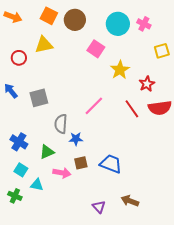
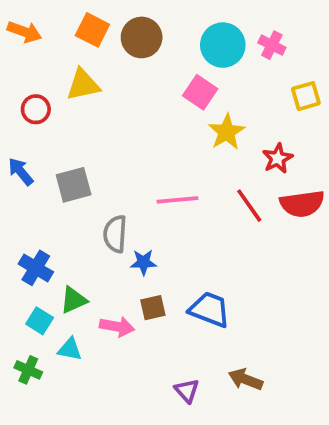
pink square: (96, 49) -> (200, 92), moved
pink line: (94, 106) -> (177, 200), turned 40
green triangle: (47, 152) -> (74, 300), moved

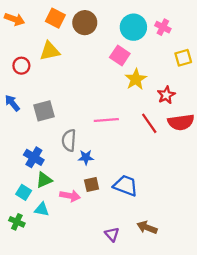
blue cross: (36, 268) -> (34, 157), moved

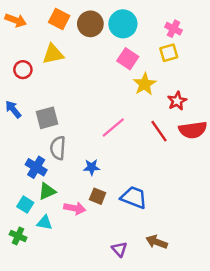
cyan circle: (133, 27) -> (123, 24), moved
yellow square: (183, 58) -> (169, 53), moved
pink line: (106, 120) -> (113, 127), turned -35
gray semicircle: (69, 140) -> (58, 148), moved
brown square: (92, 184) -> (98, 196), turned 35

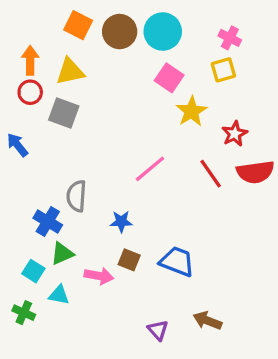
orange arrow: (16, 20) -> (30, 60), moved, turned -110
gray square: (47, 118) -> (64, 113), moved, turned 35

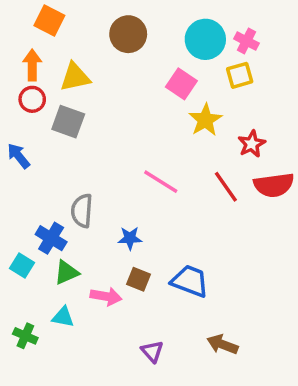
orange square: (78, 25) -> (49, 20), moved
cyan circle: (163, 32) -> (205, 39), moved
pink line: (150, 169) -> (161, 182), turned 72
cyan square: (33, 271) -> (22, 266), moved
purple triangle: (158, 330) -> (152, 351), moved

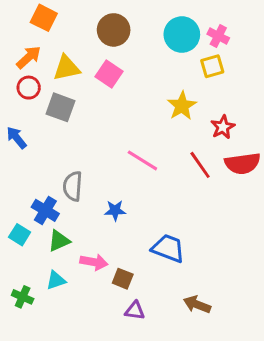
orange arrow: (32, 65) -> (29, 57), turned 48
pink square: (181, 84) -> (109, 74), moved
brown square: (138, 279) -> (123, 279), moved
cyan triangle: (63, 317) -> (56, 280), turned -30
purple triangle: (152, 351) -> (135, 311), turned -40

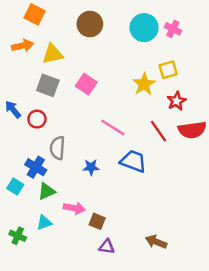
orange arrow: (29, 57) -> (23, 46), turned 30
yellow square: (212, 66) -> (168, 70), moved
pink square: (109, 74) -> (86, 84), moved
red circle: (29, 88) -> (37, 119), moved
blue trapezoid: (168, 248) -> (133, 161), moved

